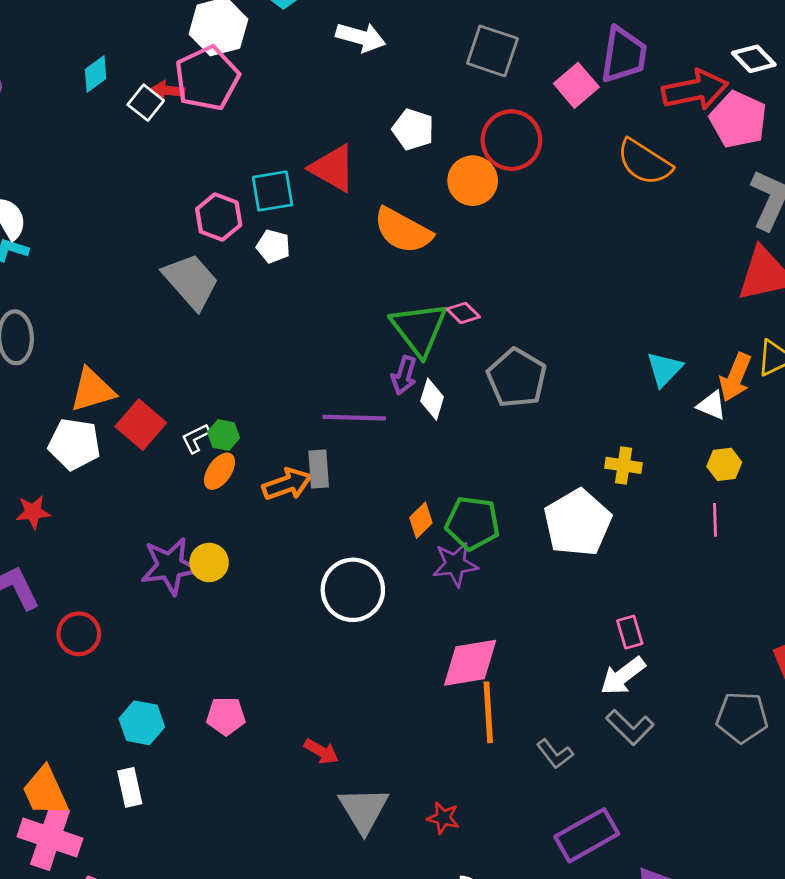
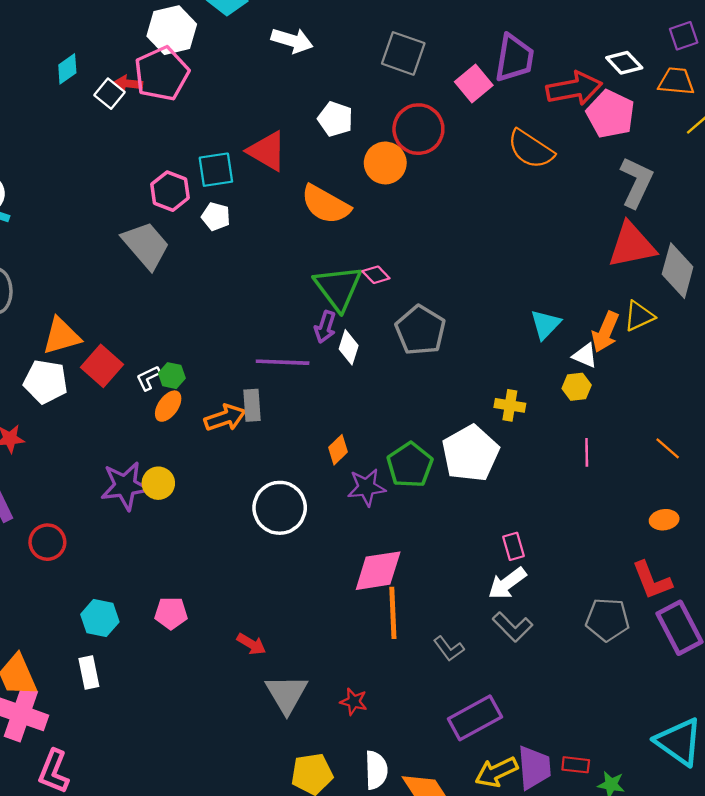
yellow hexagon: (724, 464) -> (577, 387), moved
green pentagon: (473, 523) -> (410, 465), moved, turned 30

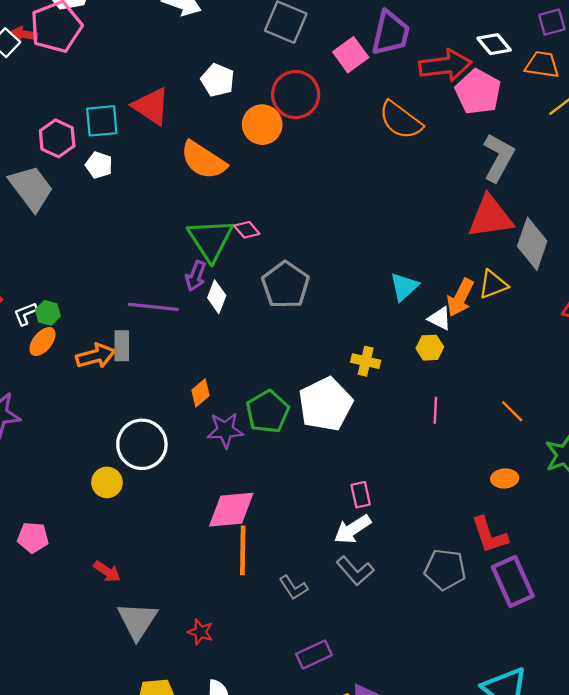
yellow circle: (158, 483) -> (107, 482), moved
purple rectangle: (475, 718) -> (314, 654), size x0.7

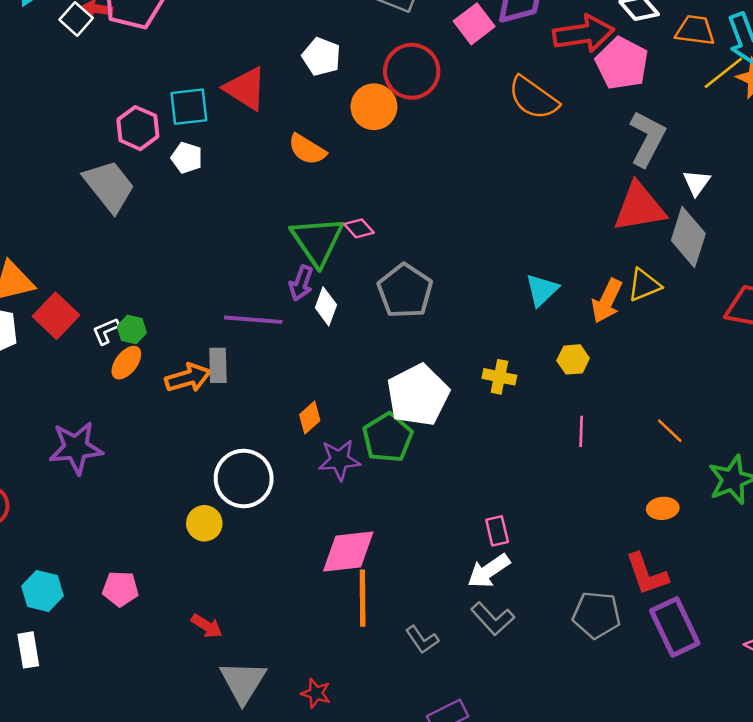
orange semicircle: (203, 160) -> (307, 149), size x0.7
white triangle: (440, 319) -> (697, 183), moved, turned 40
white pentagon: (326, 404) -> (418, 395), moved

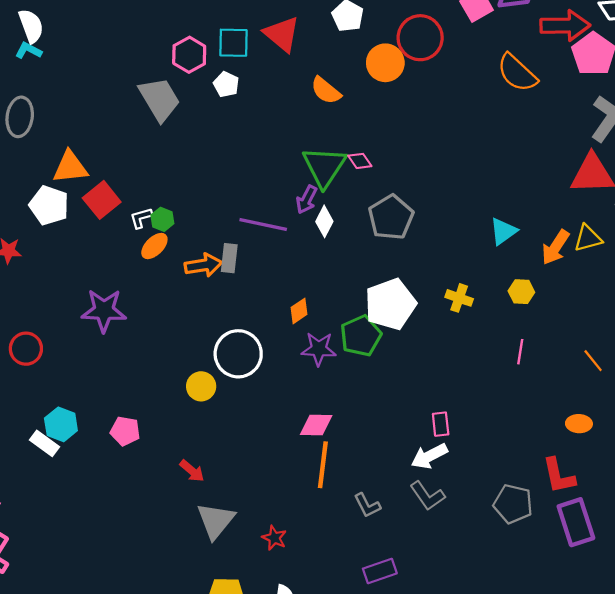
pink diamond: (348, 551) -> (316, 425), size x0.7
white rectangle: (28, 650) -> (45, 443), moved, turned -52

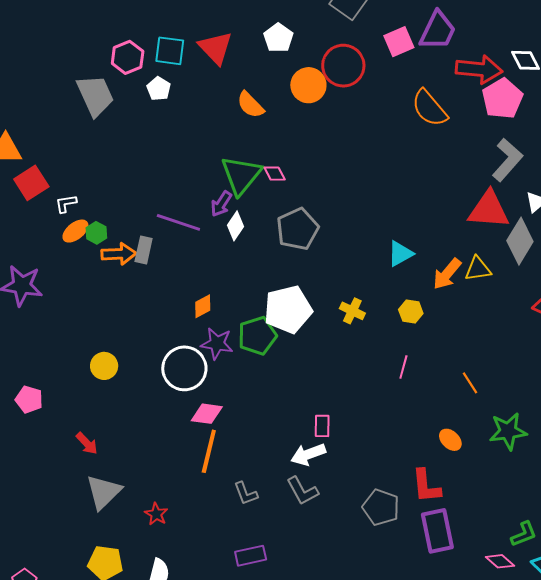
green hexagon: (162, 219) -> (96, 233), moved
white circle: (238, 354) -> (184, 368), moved
orange ellipse: (579, 424) -> (450, 440), turned 35

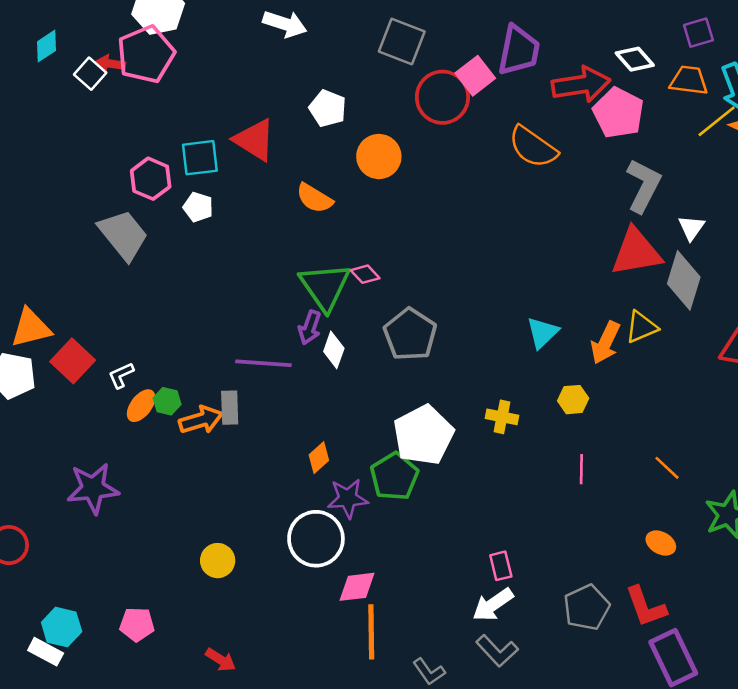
red circle: (343, 66) -> (442, 97), moved
gray pentagon: (381, 507) -> (587, 607), moved, turned -30

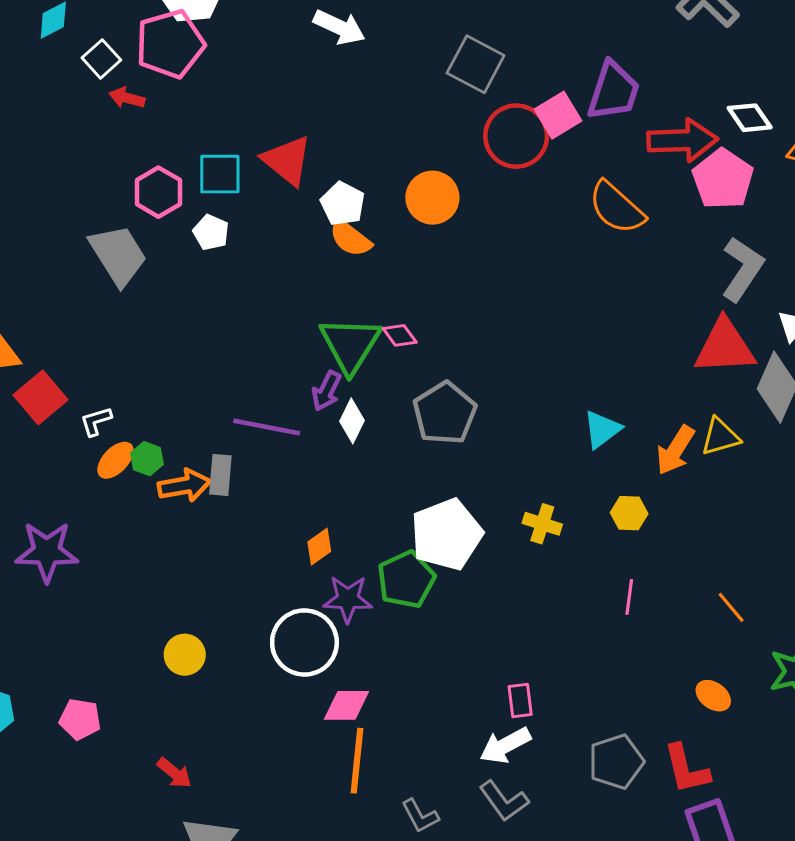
red arrow: (110, 64) -> (127, 98), moved
white pentagon: (328, 108) -> (343, 204), moved

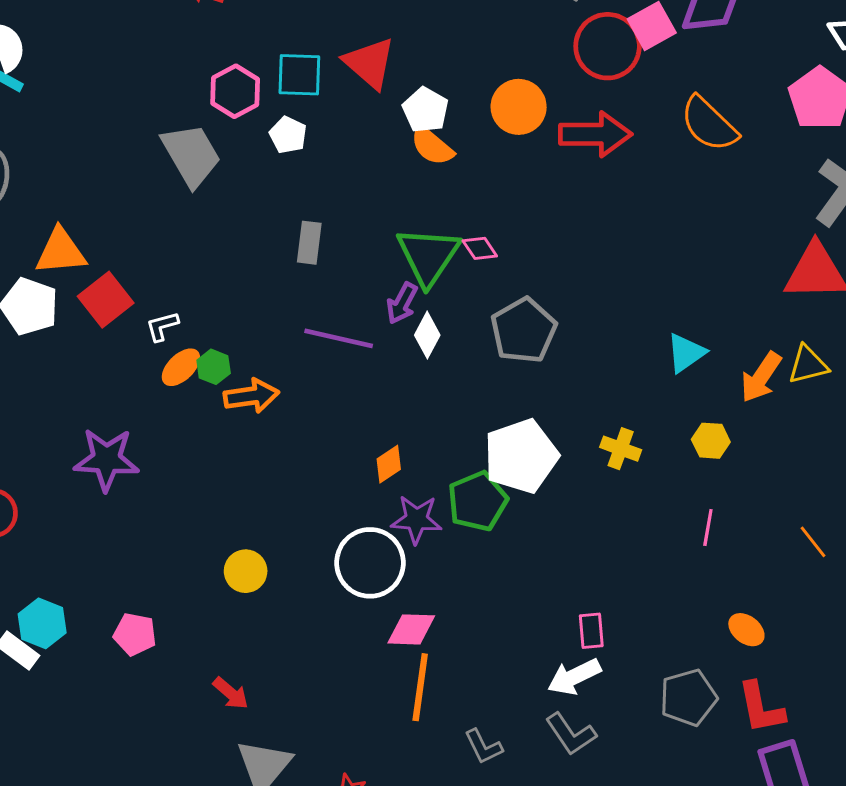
red arrow: (682, 140) -> (595, 134), moved
gray rectangle: (220, 475) -> (309, 243), moved
orange ellipse: (713, 696) -> (746, 630), moved

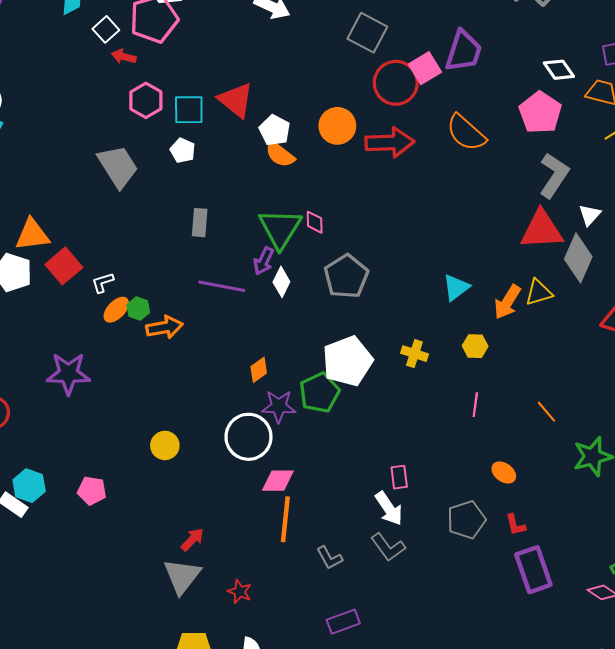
pink hexagon: (235, 91) -> (146, 100), moved
pink diamond: (480, 248) -> (315, 222), turned 35
white arrow: (574, 677) -> (389, 508), turned -96
red arrow: (231, 693) -> (192, 539), moved, turned -85
red L-shape: (761, 708) -> (515, 525), size x0.6

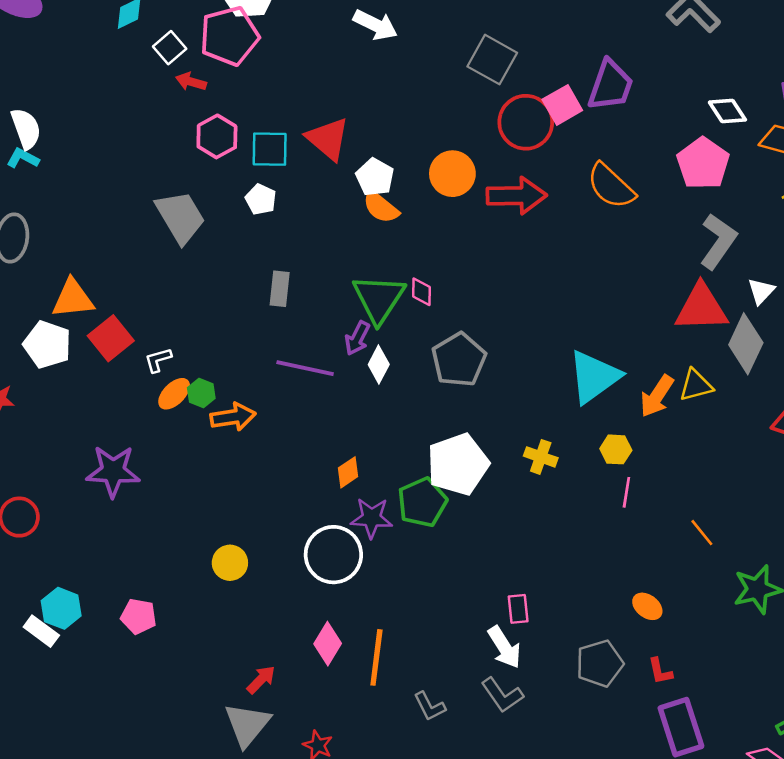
cyan triangle: (456, 288) -> (594, 377), size x1.6
pink line: (475, 405) -> (626, 492), moved
pink diamond: (278, 481) -> (328, 644), moved, turned -60

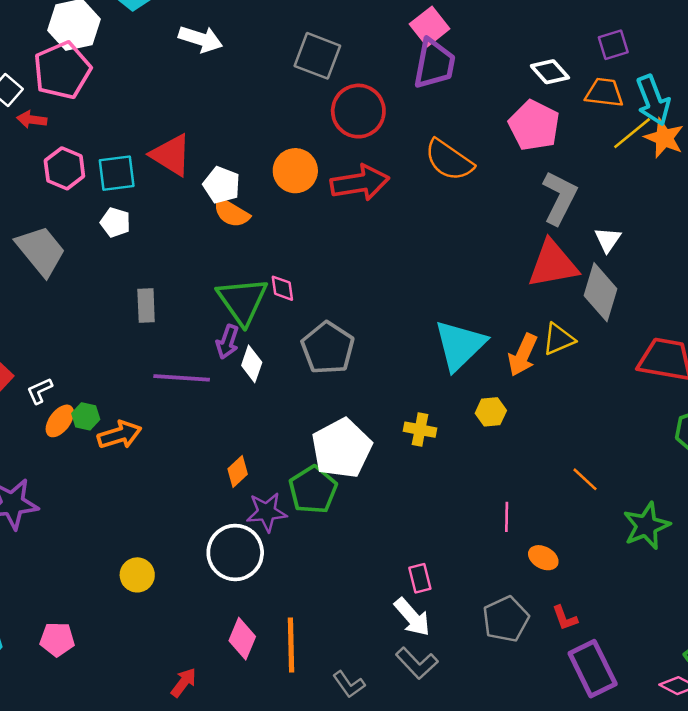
pink square: (562, 105) -> (430, 26), moved
pink line: (626, 492) -> (507, 517), moved

